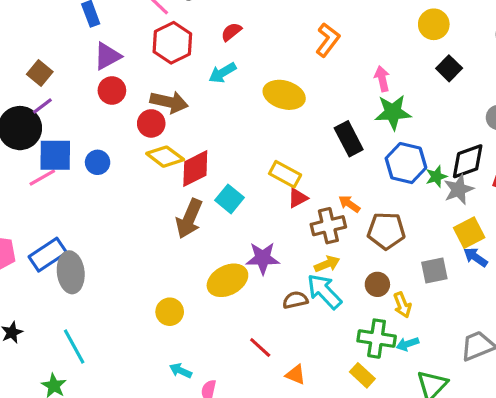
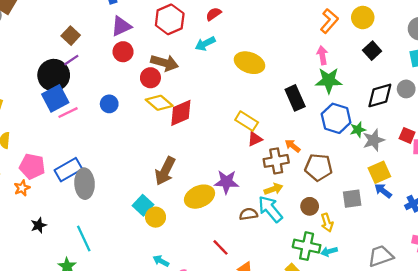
orange L-shape: (328, 40) -> (329, 21), moved
blue square: (55, 155) -> (55, 98), moved, turned -32
black diamond: (468, 161) -> (380, 95), moved
cyan square: (229, 199) -> (143, 205), moved
brown arrow: (189, 219) -> (165, 171), moved

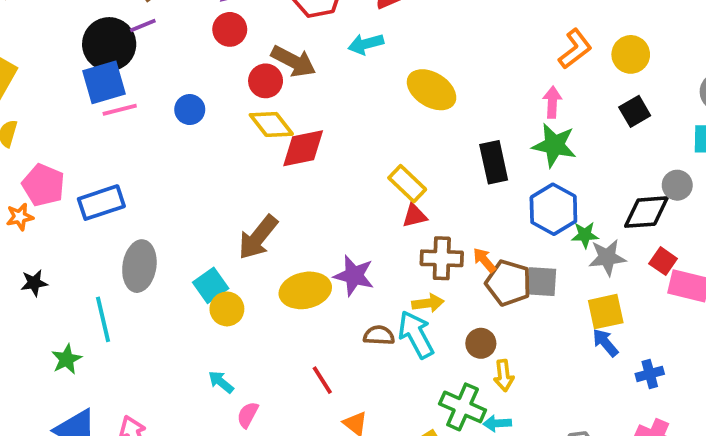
black diamond: (380, 95) -> (646, 212), moved
orange arrow: (293, 146) -> (484, 260), moved
gray ellipse: (85, 184) -> (139, 266), moved
gray square: (352, 199) -> (542, 282), moved

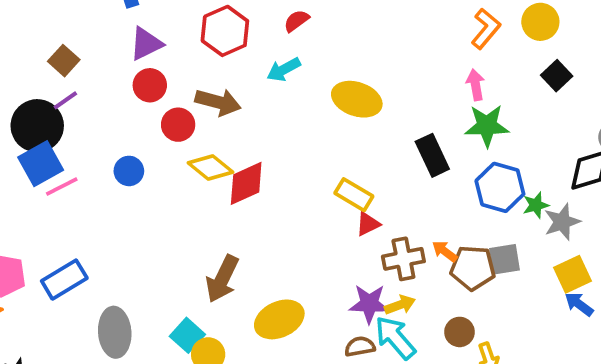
red circle: (266, 81) -> (178, 125), moved
purple star: (354, 276) -> (369, 304), moved

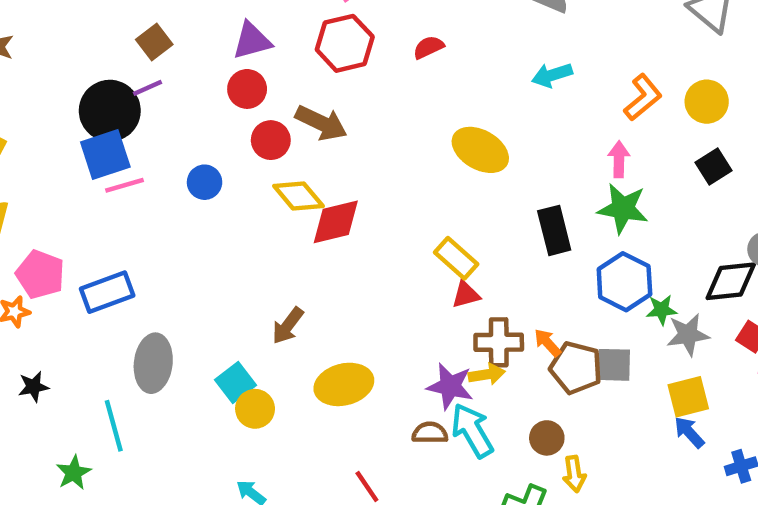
cyan arrow: (284, 70) -> (552, 75), moved
brown arrow: (222, 279) -> (288, 326), size x0.7
yellow arrow: (400, 305) -> (487, 374), moved

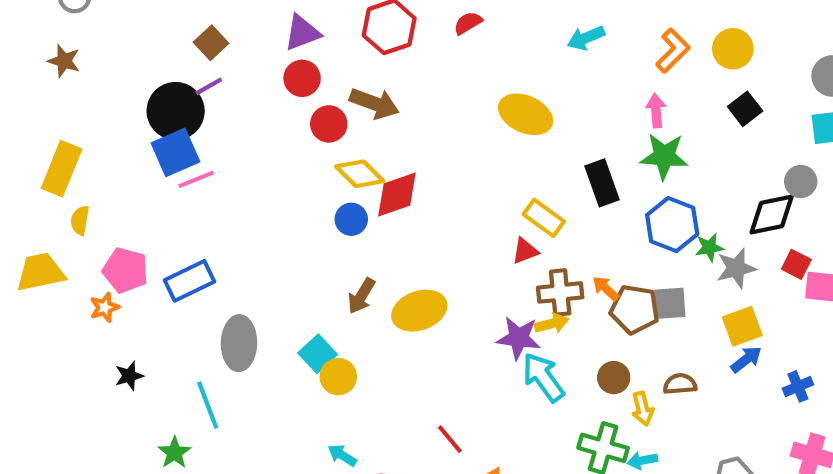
blue circle: (205, 182) -> (351, 219), moved
yellow rectangle: (456, 258) -> (544, 218), moved
yellow ellipse: (344, 384) -> (419, 311), moved
blue arrow: (689, 432) -> (746, 359), turned 100
brown semicircle: (430, 433) -> (680, 384), moved

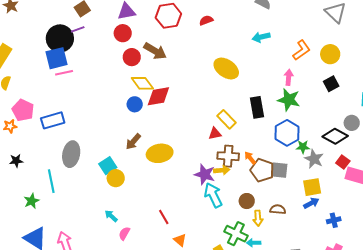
black diamond: (772, 215) -> (335, 136), turned 30
gray star: (736, 268) -> (314, 159), turned 30

